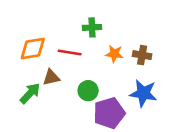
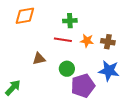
orange diamond: (33, 49) -> (25, 16), moved
red line: (70, 52) -> (63, 40), moved
green arrow: (30, 93) -> (13, 88), moved

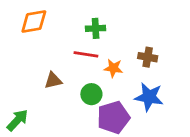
orange star: (87, 41) -> (113, 68), moved

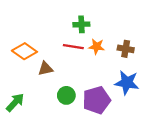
orange diamond: (34, 22) -> (24, 51), moved, turned 45
orange star: (113, 68) -> (97, 47), moved
green circle: (91, 94) -> (66, 95), moved

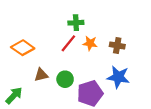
red line: (73, 47) -> (68, 43), turned -60
brown triangle: (45, 69) -> (41, 75), moved
green circle: (66, 95) -> (65, 79), moved

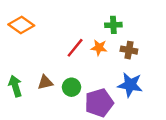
green cross: (76, 23) -> (113, 25), moved
orange diamond: (23, 48) -> (21, 25), moved
green arrow: (14, 96) -> (15, 86), moved, turned -60

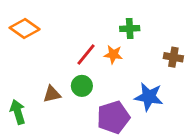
brown cross: (129, 50) -> (173, 57), moved
green arrow: (15, 86) -> (18, 112), moved
green circle: (71, 87) -> (82, 86), moved

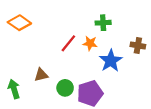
green circle: (82, 86) -> (65, 88), moved
blue star: (149, 97) -> (111, 61), moved, turned 30

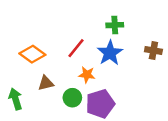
orange diamond: (19, 23) -> (32, 54), moved
orange star: (90, 43) -> (87, 75), moved
blue star: (111, 61) -> (110, 53), moved

